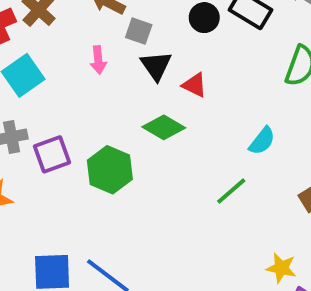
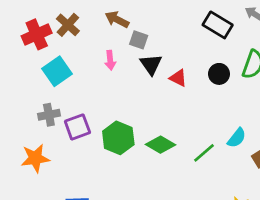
black circle: (204, 18) -> (219, 74), moved
green diamond: (164, 127) -> (160, 145), moved
cyan semicircle: (262, 141) -> (237, 138), moved

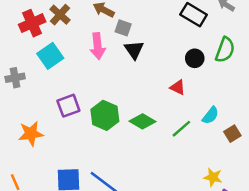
pink arrow: (110, 60) -> (98, 46), size x1.5
red triangle: (178, 78) -> (178, 87), moved
gray cross: (49, 115) -> (15, 78), moved

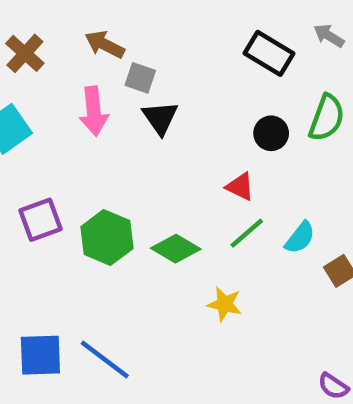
green line: (181, 129) -> (247, 233), moved
yellow star: (213, 177) -> (225, 304), moved

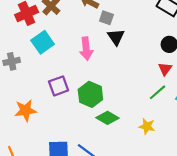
pink arrow: (94, 111) -> (86, 49), moved
red triangle: (240, 187) -> (165, 69), moved, turned 40
green diamond: (176, 249) -> (107, 118), moved

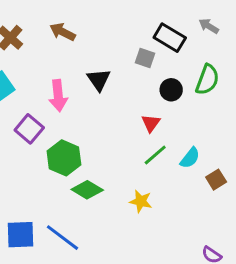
gray square: (106, 18) -> (145, 58), moved
red triangle: (165, 69) -> (151, 123), moved
purple square: (59, 86) -> (29, 129), moved, turned -30

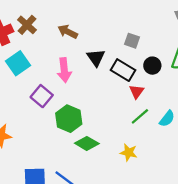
brown arrow: (63, 32) -> (68, 32), moved
black rectangle: (170, 38) -> (123, 70), moved

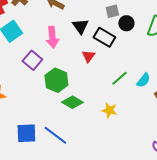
gray square: (132, 41) -> (112, 11), turned -32
black circle: (152, 66) -> (126, 23), moved
red triangle: (137, 92) -> (88, 56), moved

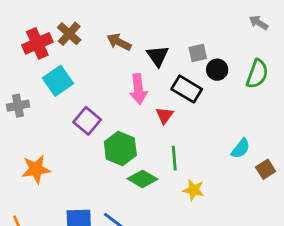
black triangle: (80, 26) -> (158, 56), moved
pink arrow: (52, 37) -> (138, 89), moved
green line: (119, 78) -> (174, 158), moved, turned -54

